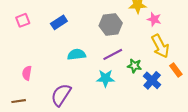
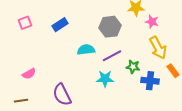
cyan semicircle: (77, 54) -> (86, 50), moved
pink semicircle: (27, 73) -> (29, 74), turned -128
blue cross: (152, 80) -> (150, 81), turned -36
purple semicircle: (61, 95) -> (62, 95), turned -60

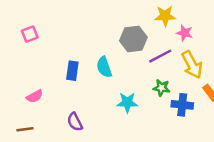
blue rectangle: (60, 25) -> (72, 71), moved, turned -49
cyan semicircle: (86, 50) -> (104, 67), turned -102
purple line: (112, 56) -> (160, 56), moved
purple semicircle: (62, 95) -> (75, 122), size x0.7

